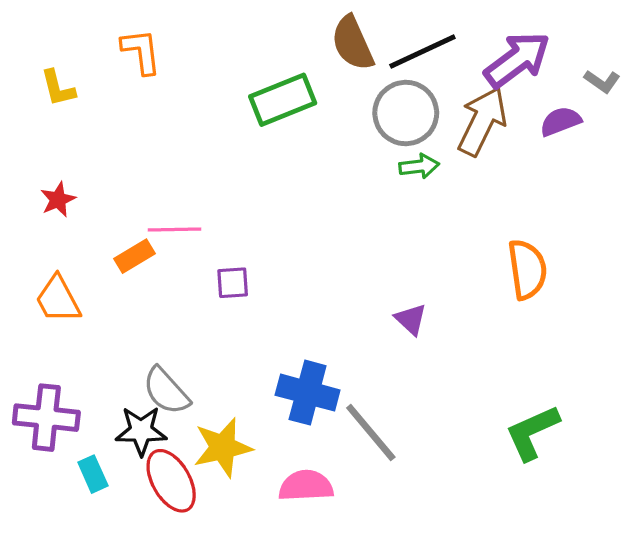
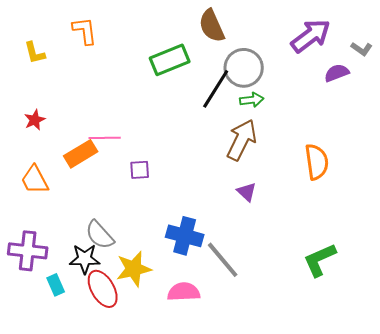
black line: (422, 51) -> (216, 89), moved, turned -33
brown arrow: (482, 121) -> (242, 140), moved
orange rectangle: (134, 256) -> (81, 154), size x1.4

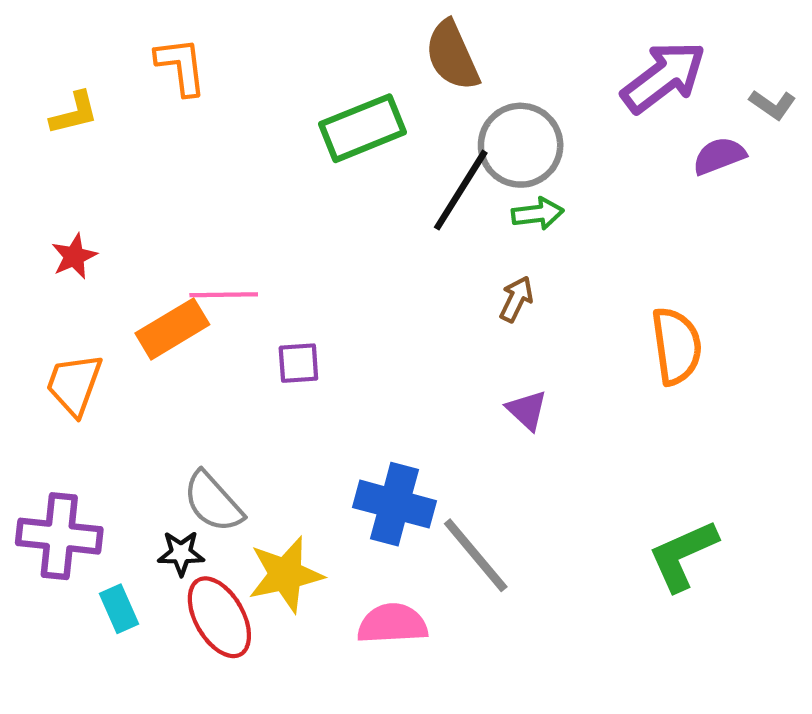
yellow L-shape: (35, 53) -> (74, 113), turned -90
brown arrow: (242, 140) -> (516, 299), size x0.5
orange trapezoid: (35, 180) -> (74, 384), turned 48
black star: (85, 259) -> (181, 553), size x0.7

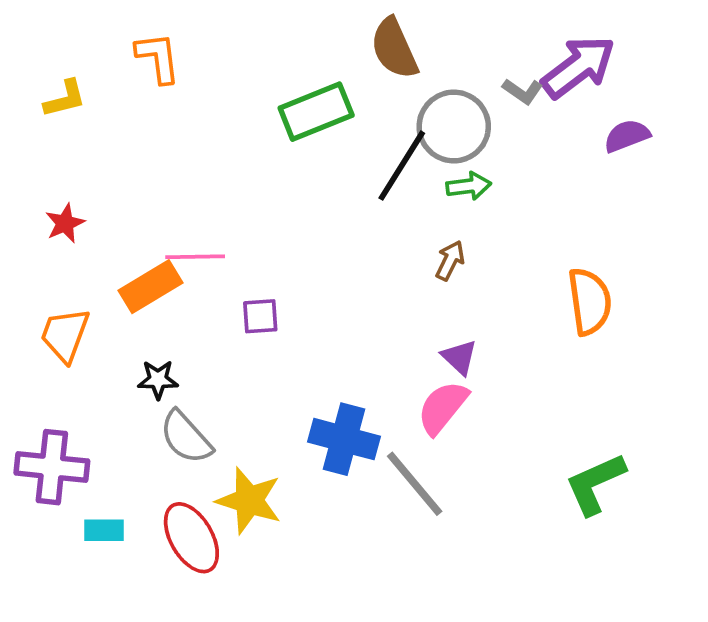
gray L-shape: (773, 105) -> (523, 91), moved
black star: (181, 553) -> (158, 380), moved
yellow star: (286, 575) -> (249, 501), turned 30
cyan rectangle: (119, 609) -> (104, 530), turned -66
pink semicircle: (392, 624) -> (443, 407), moved, turned -48

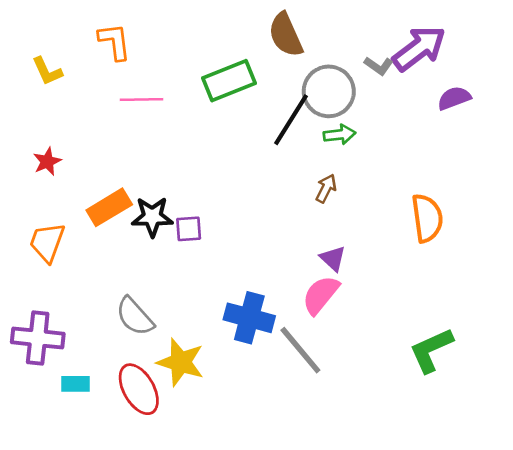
yellow L-shape: (65, 99) -> (47, 71), turned 80
pink line: (195, 257) -> (141, 99), moved
black star: (158, 380) -> (152, 217), moved, size x1.4

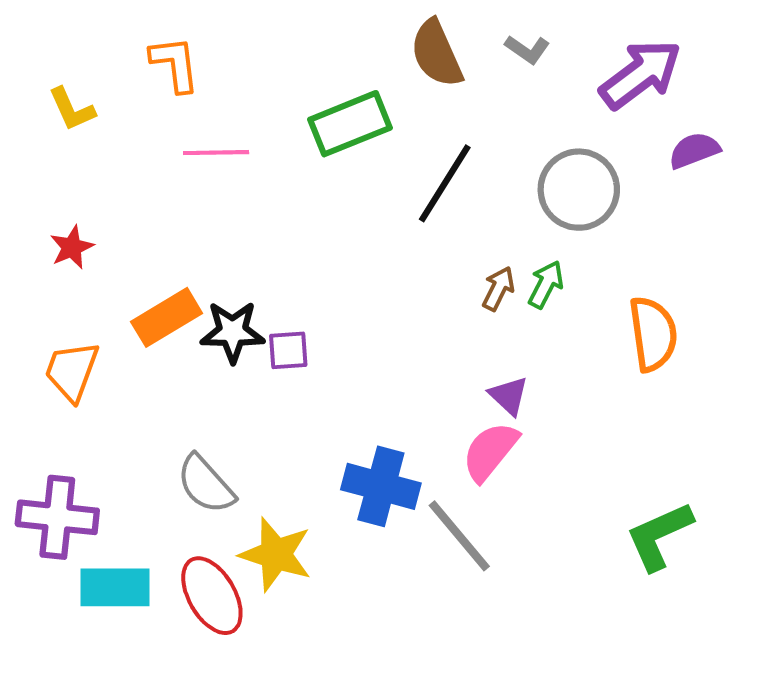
gray L-shape: (379, 66) -> (527, 49), moved
gray circle: (329, 91) -> (579, 190), moved
green arrow: (340, 135) -> (546, 284), moved, turned -56
cyan rectangle: (75, 384) -> (115, 587), size x1.6

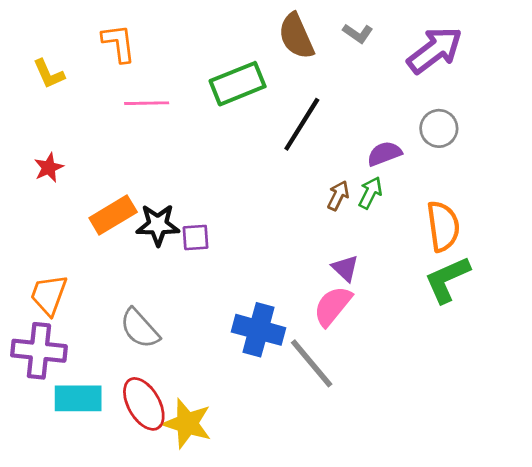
purple semicircle: (694, 150) -> (384, 154), moved
gray circle: (579, 190) -> (439, 128), moved, size x0.7
orange trapezoid: (72, 371) -> (49, 295), moved
green L-shape: (659, 536) -> (447, 279), moved
yellow star: (276, 554) -> (187, 423), moved

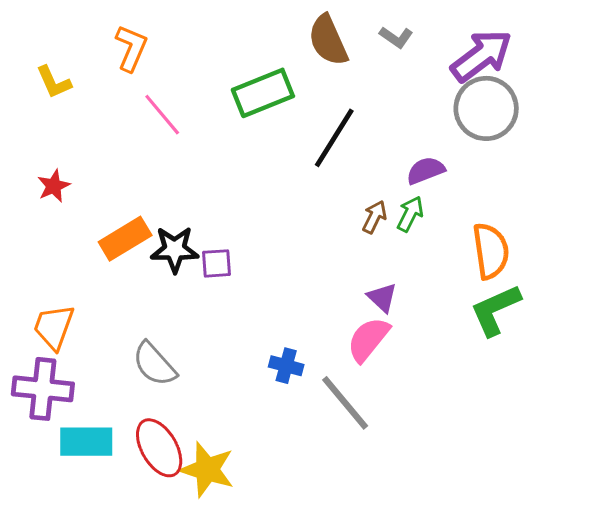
orange L-shape: (119, 43) -> (131, 48), turned 30
pink line: (147, 103) -> (162, 115), turned 51
gray circle: (439, 128) -> (486, 108), moved, size x1.5
blue cross: (258, 330) -> (286, 366), size x0.6

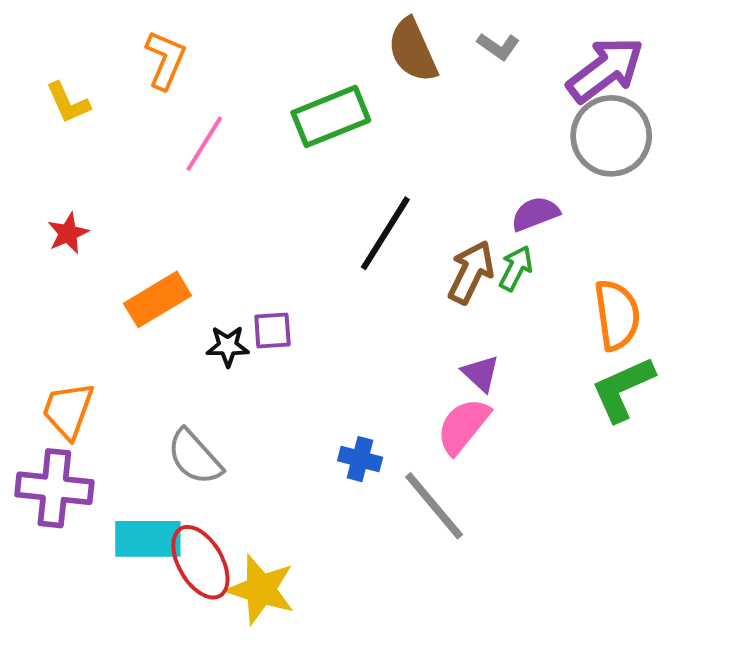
pink line: (162, 115) -> (204, 144), turned 72
black line: (334, 138) -> (385, 233), moved
brown arrow: (375, 217) -> (471, 272), size x1.5
black star: (175, 249) -> (228, 346), moved, size x0.7
cyan rectangle: (86, 442) -> (148, 539), moved

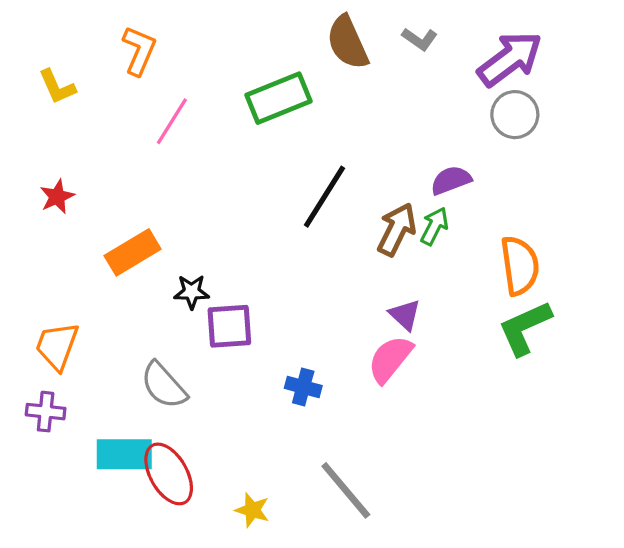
gray circle: (611, 136) -> (515, 115), size x0.7
purple square: (272, 331) -> (229, 326), moved, size x1.4
purple cross: (54, 488) -> (46, 412), size x0.6
gray line: (434, 506) -> (346, 490), moved
yellow star: (261, 589) -> (252, 510), moved, size x0.6

